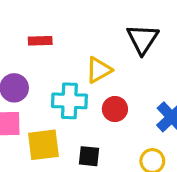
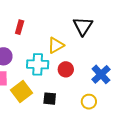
red rectangle: (40, 41) -> (20, 27), turned -72
yellow square: (43, 145) -> (22, 92), turned -30

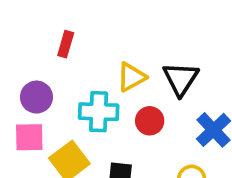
black triangle: (83, 26) -> (181, 79), moved

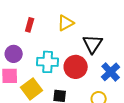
yellow triangle: (131, 77) -> (66, 23), moved
red circle: (150, 121) -> (76, 67), size x1.5

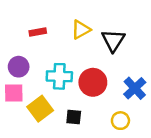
red rectangle: (30, 25) -> (38, 32), turned 64
black triangle: (93, 44) -> (113, 40), moved

